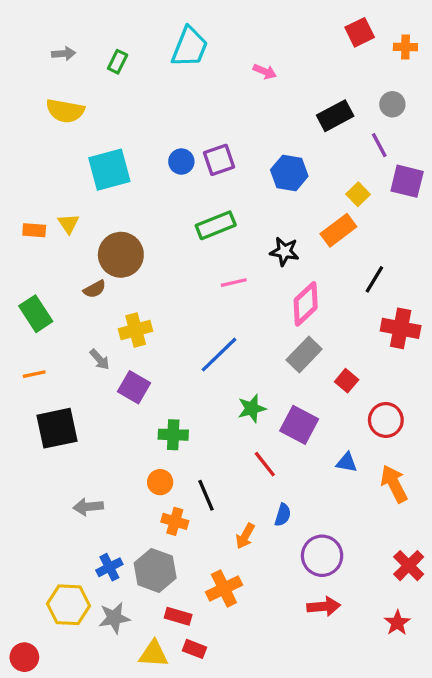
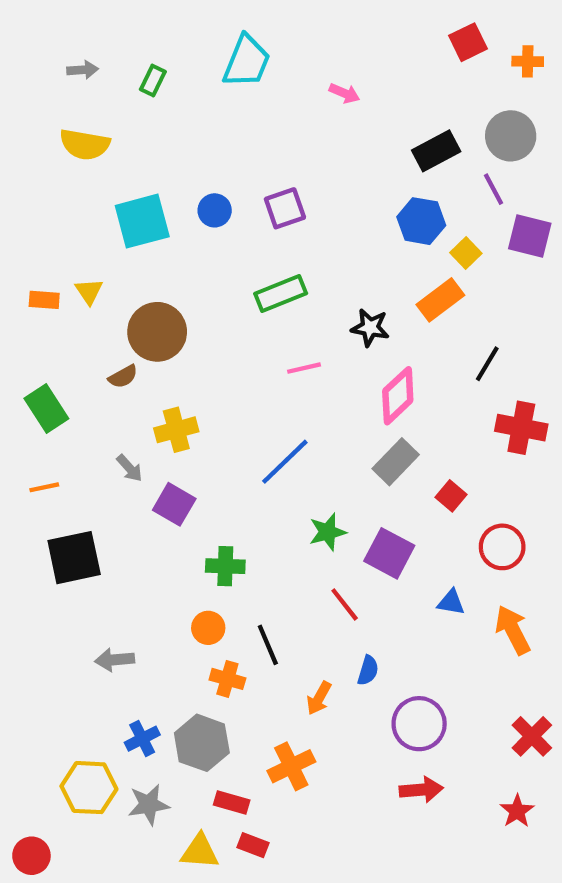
gray circle: (392, 104) -> (511, 136), size x1.5
blue circle: (181, 162) -> (215, 210), moved
blue hexagon: (289, 173) -> (421, 221), moved

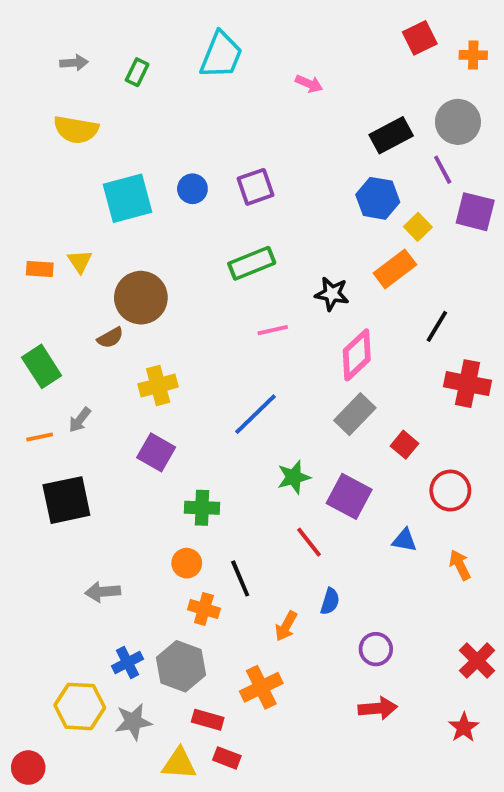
gray arrow: (129, 468) -> (80, 420), moved, turned 80
orange arrow: (513, 630) -> (460, 565), size x0.7
purple circle: (419, 724) -> (376, 649), size x0.7

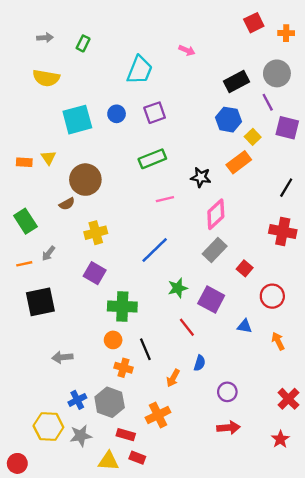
cyan trapezoid: (221, 55) -> (140, 70), moved
black line: (437, 326) -> (286, 188), moved
green cross: (202, 508) -> (122, 306), size x1.4

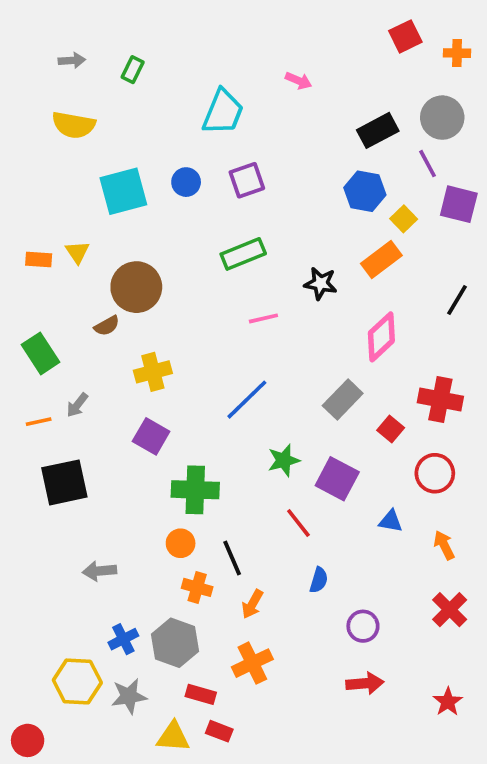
pink diamond: (216, 214) -> (381, 337), moved
red cross: (283, 232) -> (440, 400), moved
orange arrow: (173, 378) -> (252, 604), moved
red cross: (288, 399) -> (450, 610), moved

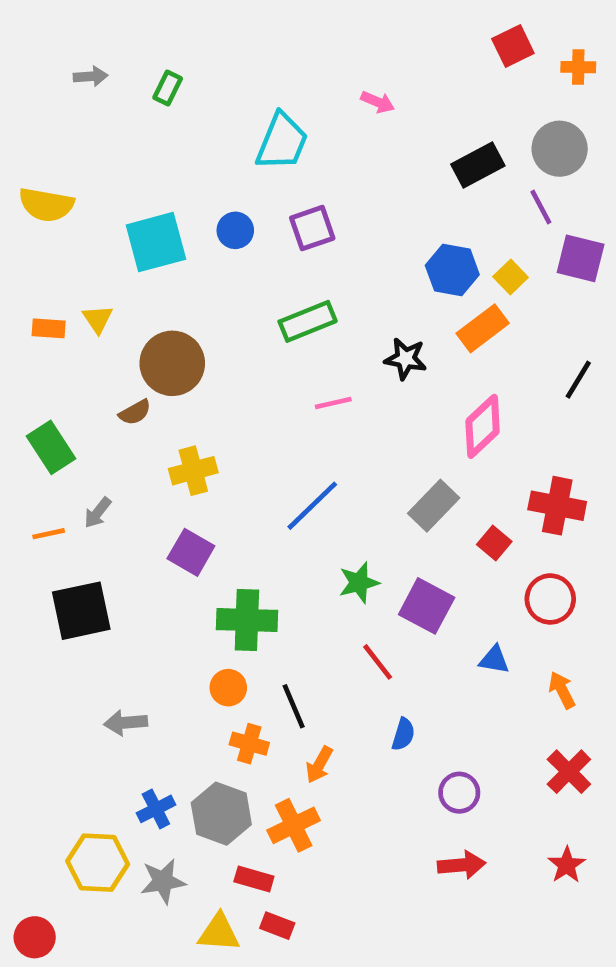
yellow semicircle: (74, 125) -> (46, 205), moved
blue hexagon: (365, 191) -> (452, 270), moved
orange cross: (252, 663) -> (294, 825), moved
red star: (448, 702) -> (567, 865), moved

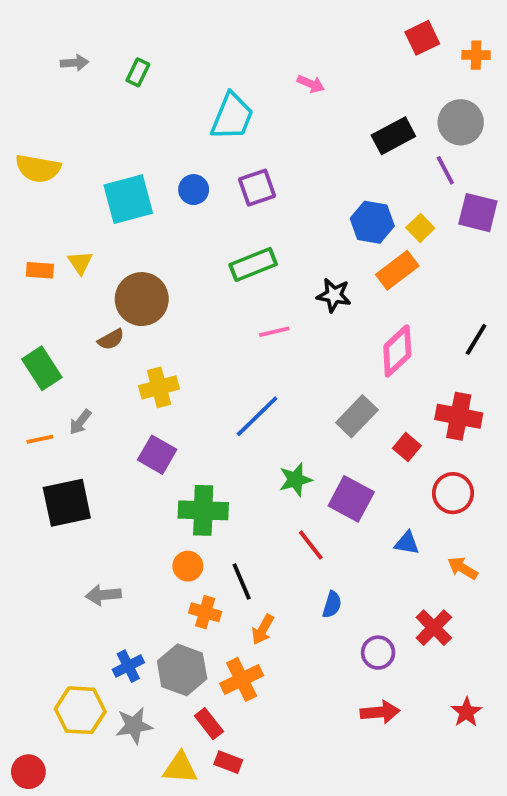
black line: (578, 380) -> (476, 339), moved
orange arrow: (562, 690) -> (463, 568), turned -32
red cross: (569, 772) -> (434, 628), moved
red rectangle: (254, 879) -> (209, 724), turned 36

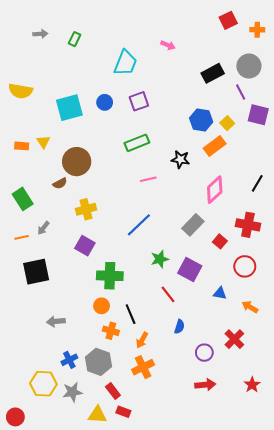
orange cross: (242, 679) -> (143, 367), moved

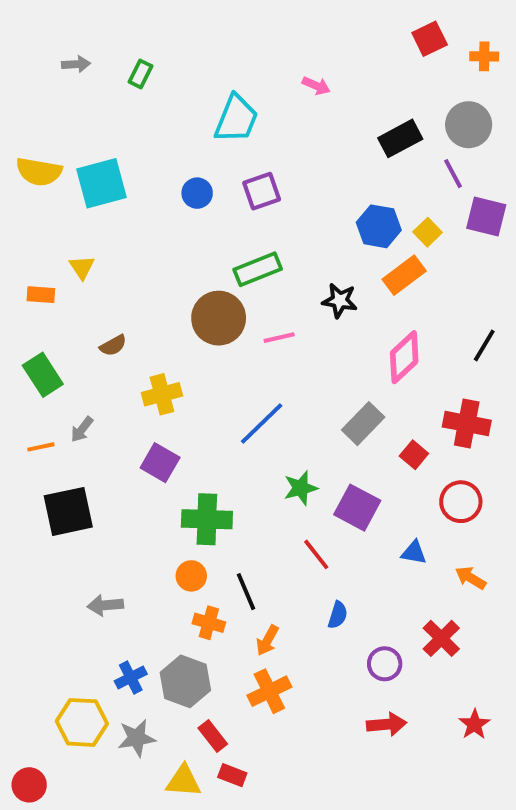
cyan square: (69, 108) -> (101, 183), moved
orange rectangle: (22, 146) -> (41, 295), moved
brown circle: (77, 162) -> (219, 318), moved

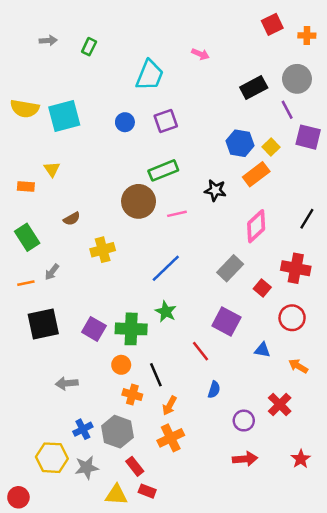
purple square: (160, 463) -> (94, 329), moved
green star: (301, 488) -> (166, 312), moved, turned -30

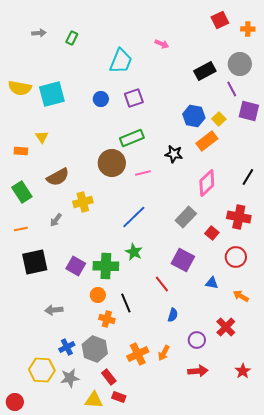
brown semicircle: (72, 219) -> (58, 177), size x1.6
gray arrow: (52, 272) -> (56, 220), moved
orange arrow: (169, 406) -> (164, 353), moved

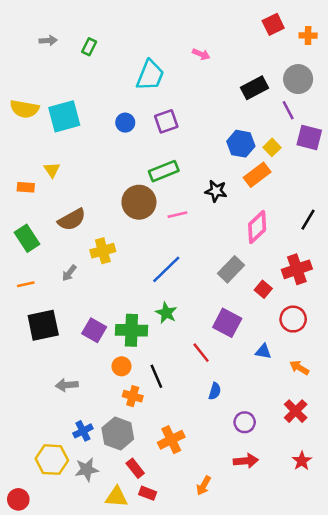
red cross: (239, 217) -> (297, 269), turned -30
red cross: (226, 327) -> (296, 411), moved
orange arrow: (164, 353) -> (204, 486), moved

